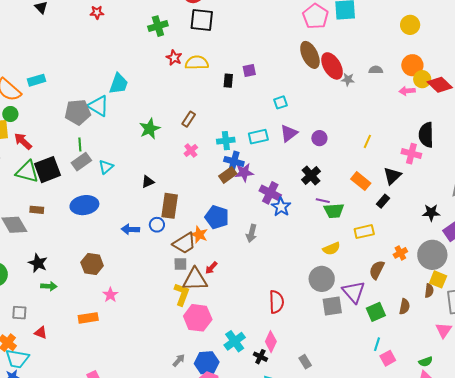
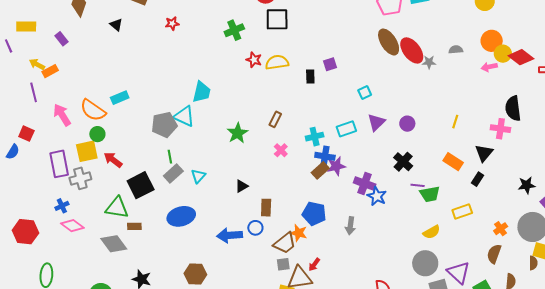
green triangle: (27, 172) -> (117, 208), moved
brown rectangle: (170, 206) -> (266, 208), size x0.7
blue arrow: (130, 229) -> (230, 235), size x1.4
brown semicircle: (377, 270) -> (494, 254), moved

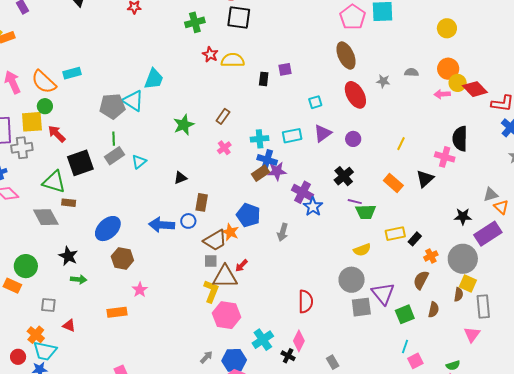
red ellipse: (412, 50) -> (355, 95), moved
black rectangle: (477, 179) -> (415, 239), moved
blue ellipse: (181, 216) -> (108, 229), moved, turned -36

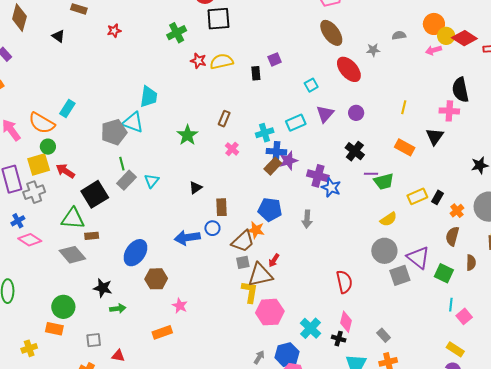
cyan rectangle: (72, 73) -> (67, 109), turned -30
green square: (405, 314) -> (444, 273), turned -30

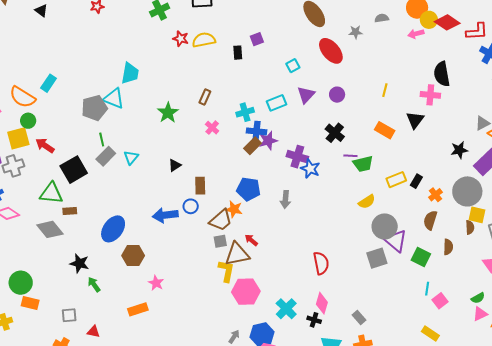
gray circle: (384, 251) -> (385, 226), moved
red arrow: (274, 260) -> (251, 240), turned 96
green circle: (63, 307) -> (21, 283), moved
green arrow: (118, 309) -> (94, 284), turned -119

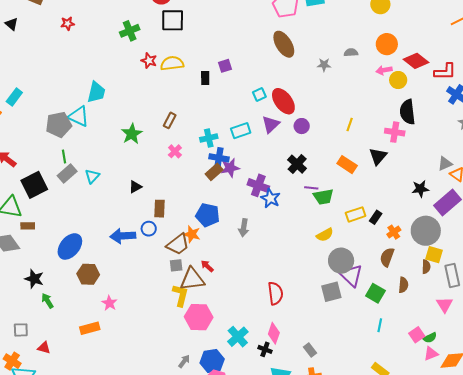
yellow circle: (429, 20) -> (398, 80), moved
red ellipse: (331, 51) -> (283, 101), moved
pink square: (440, 301) -> (417, 335), moved

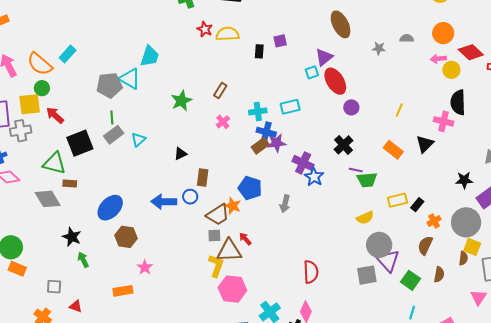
purple triangle: (271, 124) -> (324, 57), moved

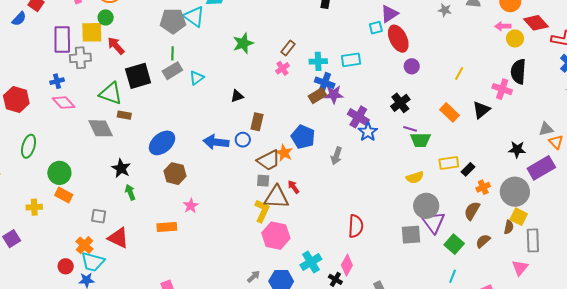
brown rectangle: (220, 91) -> (288, 48), moved
brown semicircle: (439, 274) -> (483, 241), turned -147
red triangle: (76, 306) -> (118, 238), size x1.6

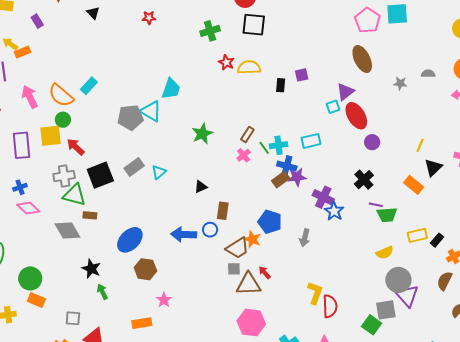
green line: (172, 53) -> (264, 148), moved, turned -32
gray cross: (80, 58) -> (64, 176), moved
black triangle: (481, 110) -> (433, 167), moved
yellow L-shape: (262, 211) -> (315, 293), moved
green square: (454, 244) -> (372, 325), moved

